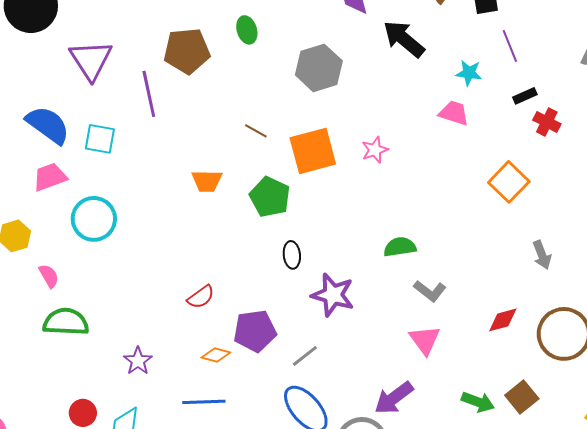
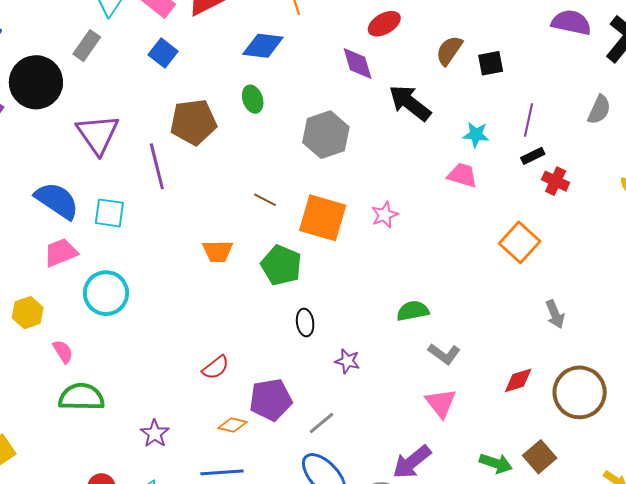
purple line: (510, 46) -> (529, 120), moved, turned 36
orange square: (313, 151) -> (323, 218), turned 33
purple star: (333, 295) -> (347, 361), size x0.6

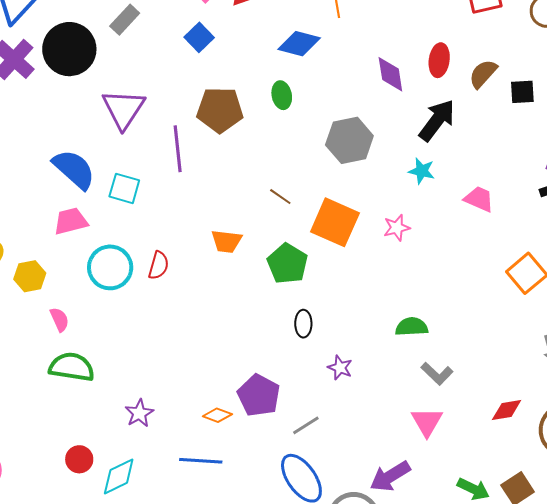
red ellipse: (384, 24) -> (439, 60), moved, turned -60
black arrow: (410, 103) -> (437, 120), turned 81
cyan star: (476, 135) -> (422, 171), moved
red semicircle: (216, 367) -> (159, 265), moved, turned -44
purple pentagon: (271, 400) -> (259, 395), turned 30

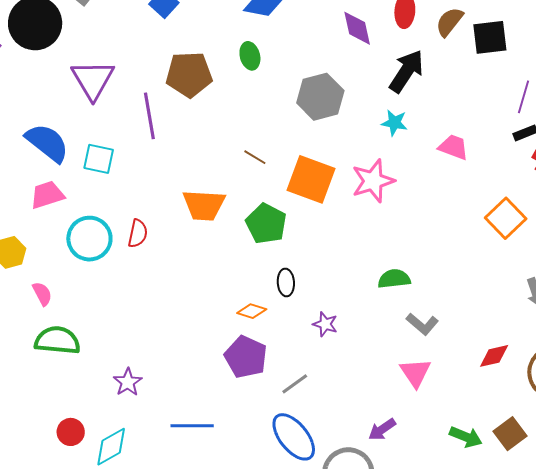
black square: (522, 92) -> (490, 37), size x1.4
pink star: (397, 228) -> (373, 181), size x1.6
orange trapezoid: (226, 241) -> (204, 205), size x1.4
orange diamond: (217, 415) -> (252, 311), moved
purple arrow: (390, 476) -> (382, 429), size x0.7

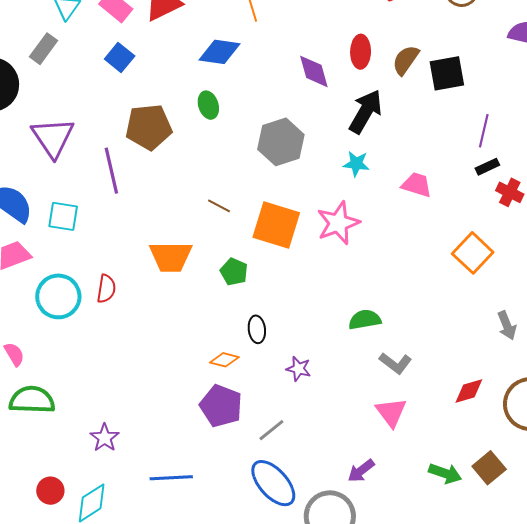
green pentagon: (266, 224) -> (234, 272), size x0.7

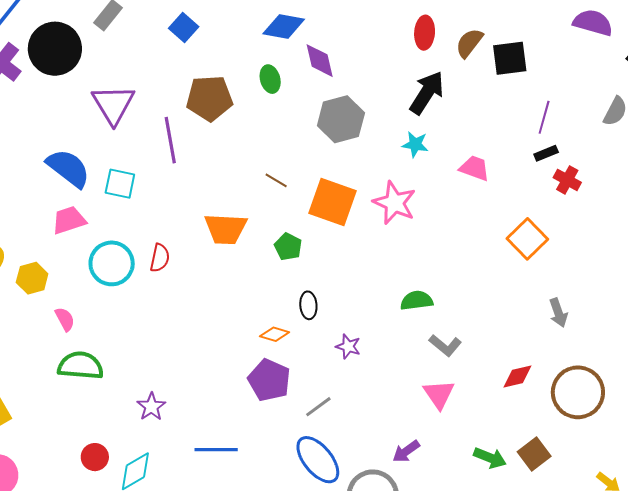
purple diamond: (314, 71) -> (320, 61), moved
pink star: (338, 223) -> (394, 203), turned -30

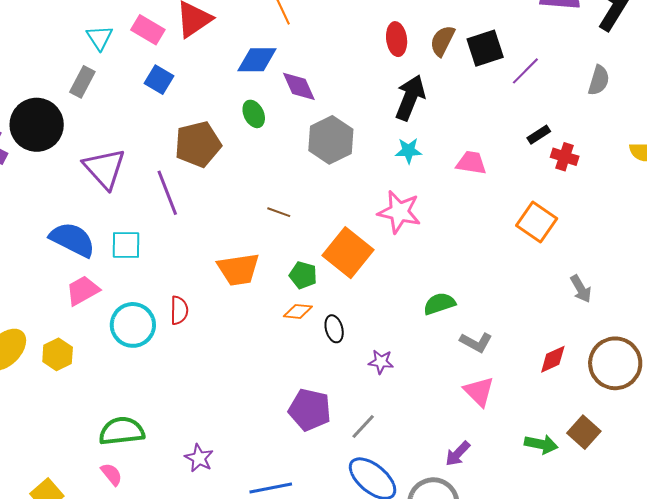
purple line: (544, 117) -> (525, 71), moved, turned 40
orange square: (332, 202) -> (348, 253), moved, turned 30
pink semicircle: (65, 319) -> (111, 474), moved
orange diamond: (275, 334) -> (298, 311), moved

